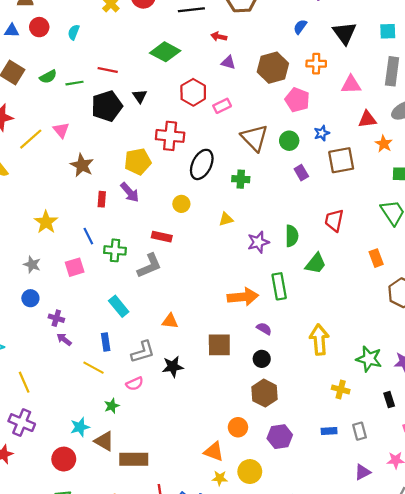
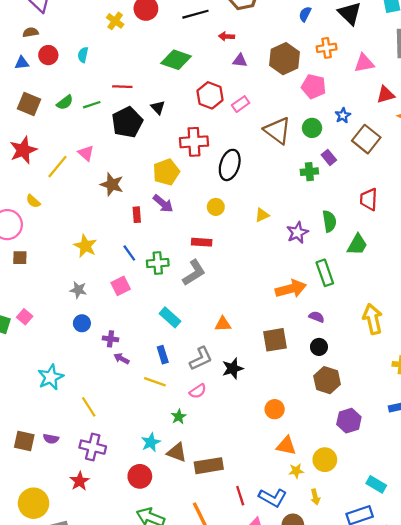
brown square: (341, 160) -> (366, 139), turned -32
green cross: (241, 179) -> (309, 172), moved
orange circle: (238, 427) -> (275, 409), moved

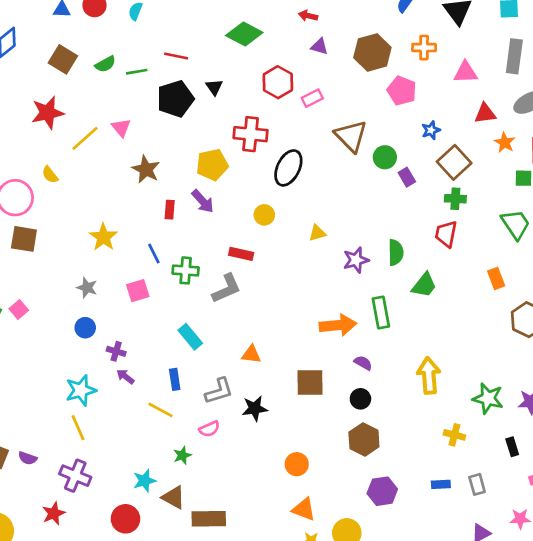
green circle: (312, 128) -> (385, 157), moved
green cross: (309, 172) -> (455, 199), moved
brown square: (20, 258) -> (24, 239), size x1.5
cyan star: (51, 377) -> (81, 390), moved

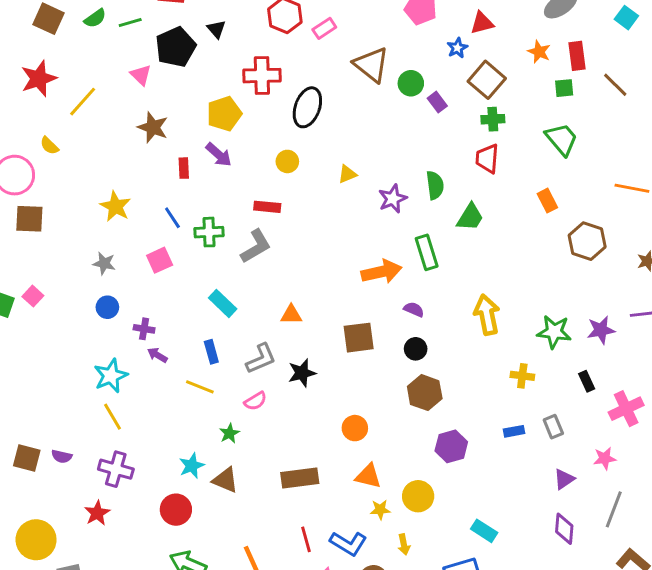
red triangle: (485, 113) -> (482, 23), moved
pink triangle: (121, 128) -> (141, 75), moved
brown rectangle: (209, 519) -> (300, 478), moved

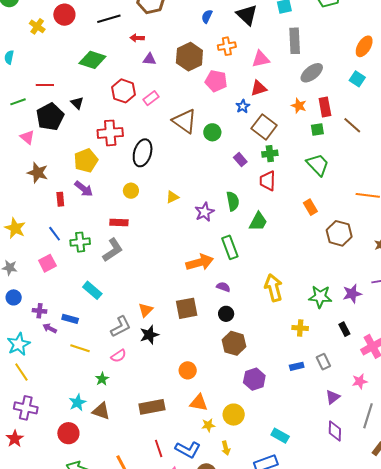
purple rectangle: (437, 102) -> (240, 160), moved
orange triangle: (291, 315) -> (146, 310), moved, turned -42
blue rectangle: (211, 352) -> (70, 319), moved, turned -56

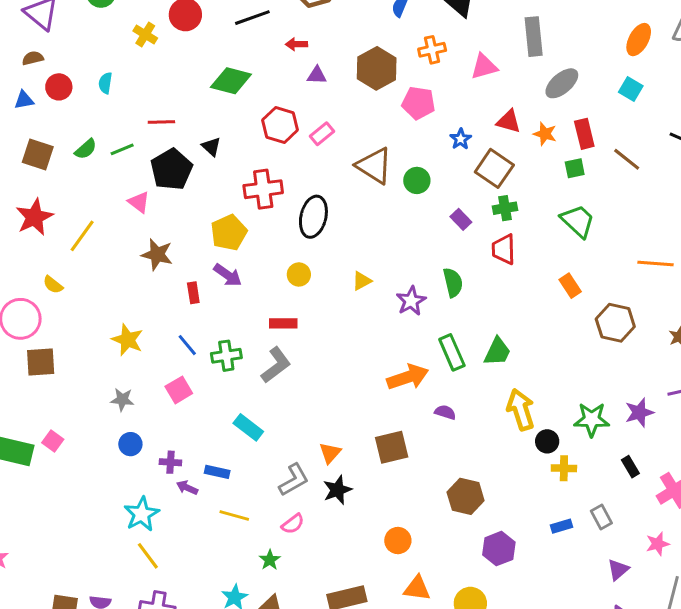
red triangle: (259, 88) -> (509, 121), moved, turned 36
green trapezoid: (258, 222) -> (497, 352), moved
black circle: (226, 314) -> (547, 441), moved

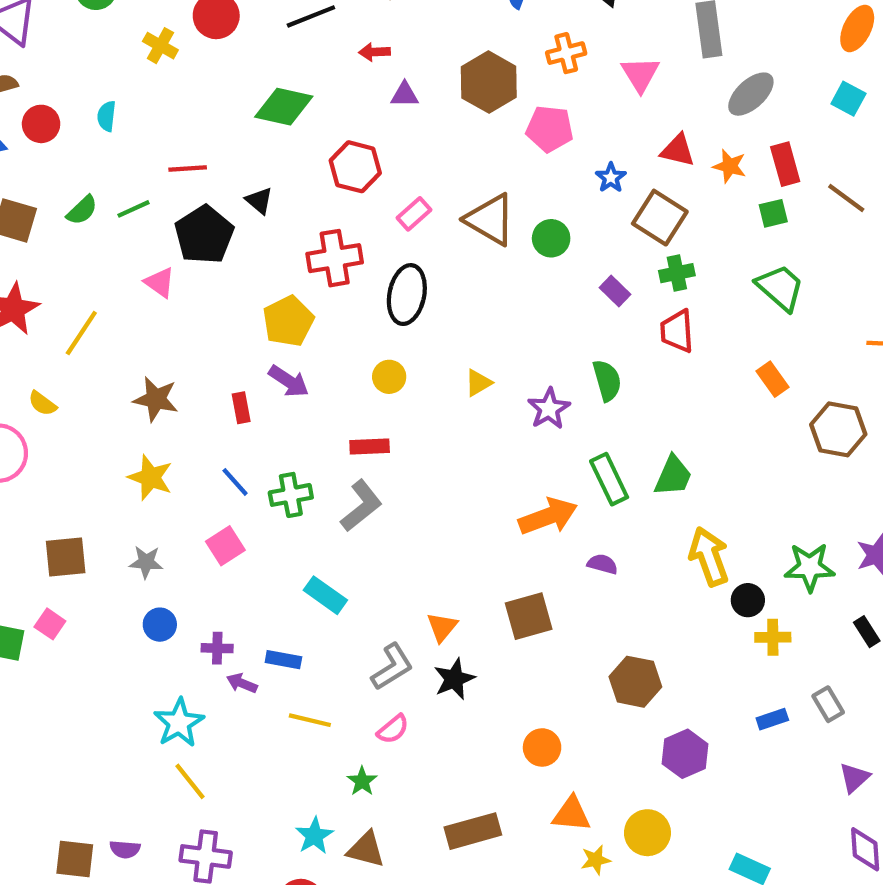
pink triangle: (484, 67) -> (640, 74), turned -44
pink rectangle: (322, 134) -> (414, 214), moved
brown star: (157, 255) -> (156, 399), moved
brown square: (41, 362) -> (66, 557), moved

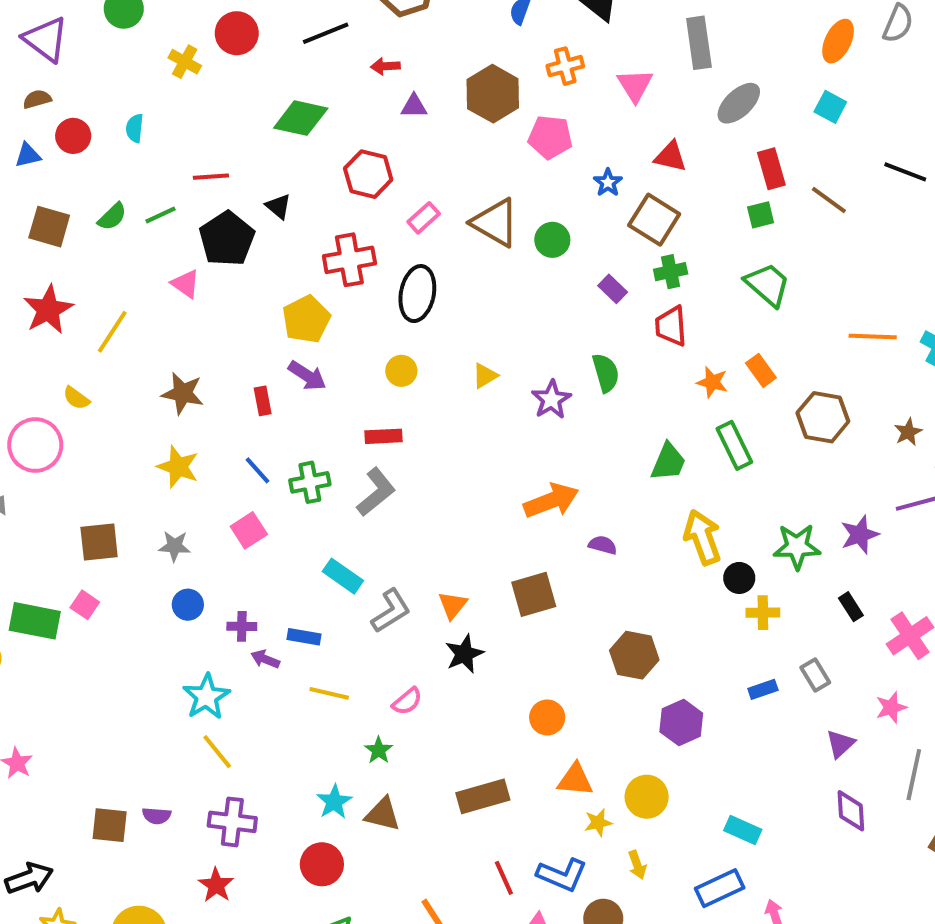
orange star: (730, 166) -> (712, 382), moved
green rectangle: (609, 479) -> (734, 445), moved
gray L-shape: (392, 667) -> (391, 611), moved

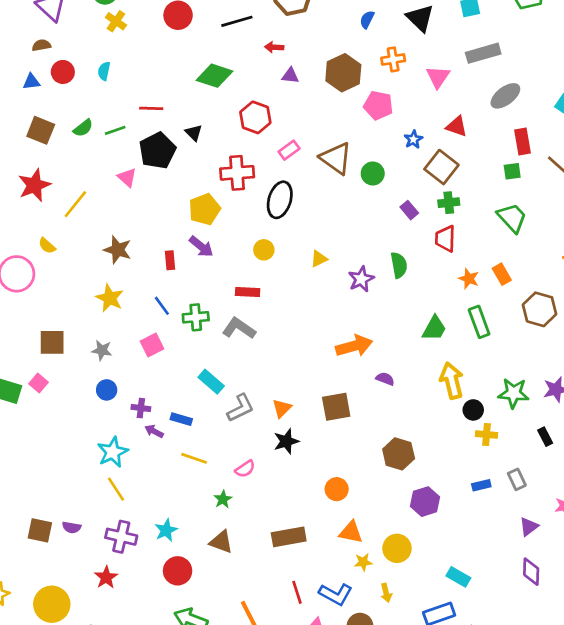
gray rectangle: (699, 43) -> (483, 53), turned 76
yellow cross: (185, 62) -> (116, 21), moved
gray L-shape: (376, 492) -> (239, 328), turned -112
cyan star: (334, 802) -> (166, 530), moved

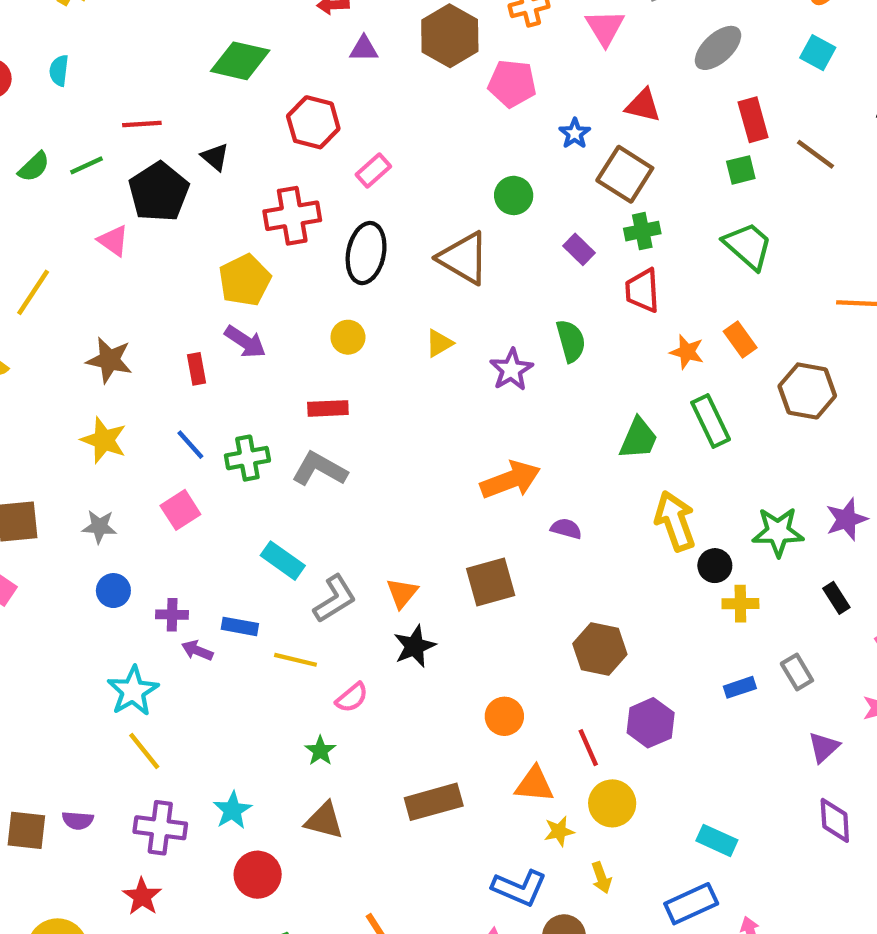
brown triangle: (336, 158) -> (464, 258), moved
yellow line: (194, 458) -> (296, 660), moved
red line: (297, 592) -> (588, 748), moved

